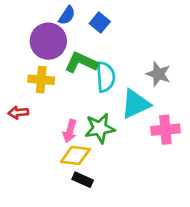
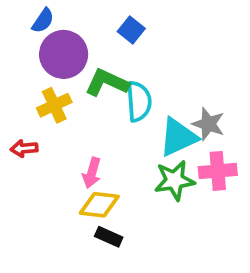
blue semicircle: (67, 15) -> (43, 21), moved
gray star: (158, 74) -> (208, 124), moved
yellow cross: (41, 80) -> (54, 105), turned -30
green star: (100, 128) -> (174, 180), moved

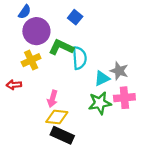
cyan triangle: (178, 137) -> (102, 78), size x0.7
black rectangle: (109, 237) -> (62, 135), size x1.5

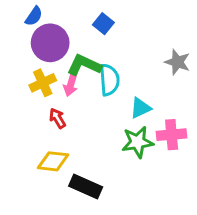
gray star: (119, 71) -> (177, 62), moved
red arrow: (14, 85) -> (58, 118), moved, turned 64
pink arrow: (53, 99) -> (71, 84), moved
yellow diamond: (57, 117) -> (53, 161), moved

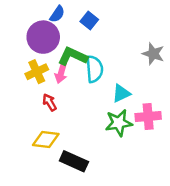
blue semicircle: (34, 16) -> (57, 14), moved

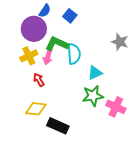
pink cross: (148, 116) -> (116, 107), moved, turned 30

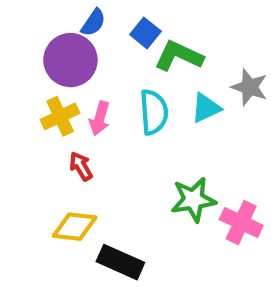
green L-shape: (57, 44) -> (179, 56), moved
cyan triangle: (95, 73) -> (206, 108), moved

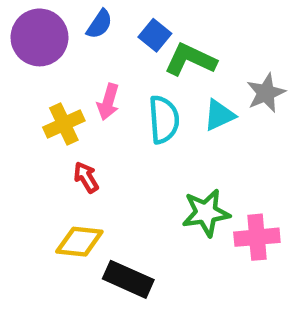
purple circle: (70, 60) -> (39, 37), moved
gray star: (250, 87) -> (266, 93), turned 30
pink arrow: (100, 118) -> (108, 102), moved
pink cross: (241, 222) -> (257, 237), turned -30

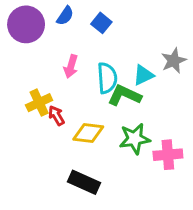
green L-shape: (190, 60) -> (124, 95), moved
yellow cross: (64, 124) -> (39, 103), moved
yellow diamond: (79, 242) -> (88, 133), moved

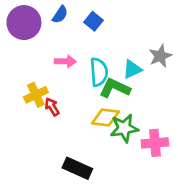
pink arrow: (71, 66) -> (65, 61), turned -105
yellow diamond: (88, 133) -> (105, 118), moved

